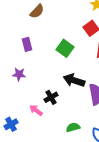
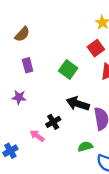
brown semicircle: (37, 11) -> (22, 34), moved
green semicircle: (73, 127) -> (85, 146), moved

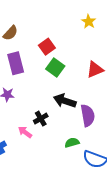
red square: (96, 48) -> (47, 47), moved
purple rectangle: (28, 65) -> (16, 63), size x1.5

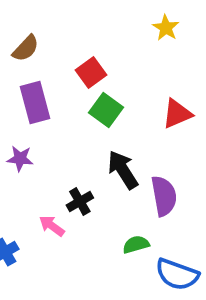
black arrow: (65, 101) -> (123, 170), turned 40

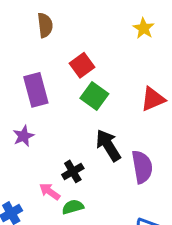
brown semicircle: (26, 48) -> (45, 25), moved, turned -50
purple star: (20, 159) -> (24, 136), turned -30
green semicircle: (136, 245) -> (73, 207), moved

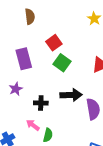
black arrow: (108, 145) -> (71, 95), turned 120
black cross: (73, 171) -> (41, 103), moved, turned 32
green semicircle: (73, 207) -> (48, 135), turned 120

